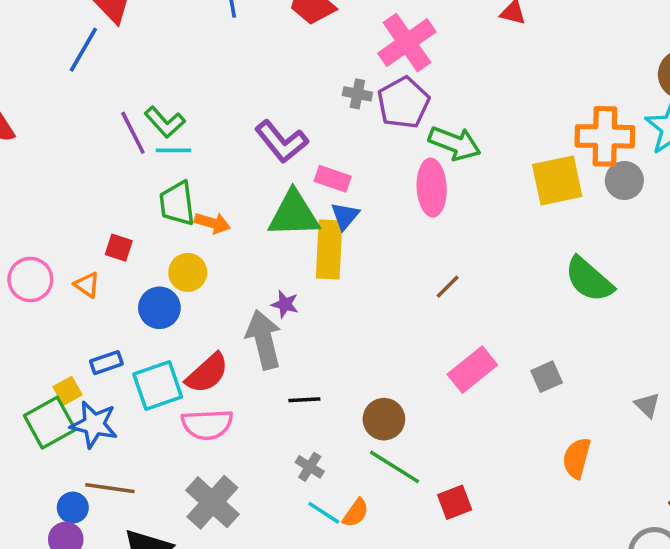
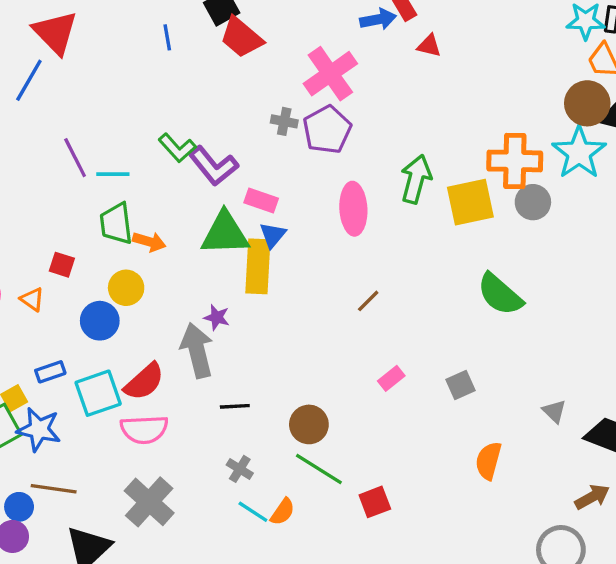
green L-shape: (165, 122) -> (177, 148), moved
green arrow: (455, 143) -> (416, 179), moved, turned -96
pink rectangle: (472, 370) -> (391, 378), size x0.6

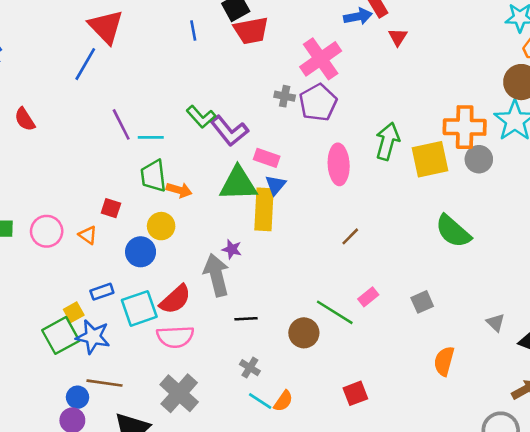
red trapezoid: (241, 37) -> (251, 31), turned -51
red triangle: (429, 46) -> (398, 37), turned 48
green line: (319, 469) -> (335, 312), moved

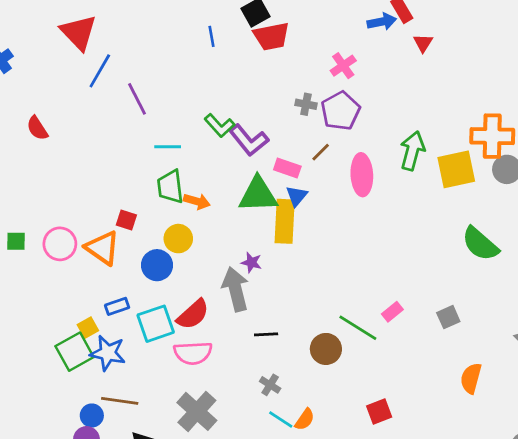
red triangle: (106, 27) -> (79, 32), moved
pink cross: (321, 59) -> (343, 66), size x0.6
purple line: (121, 124) -> (137, 99), moved
orange triangle: (88, 235) -> (102, 248), size x1.8
brown line: (350, 236) -> (321, 152), moved

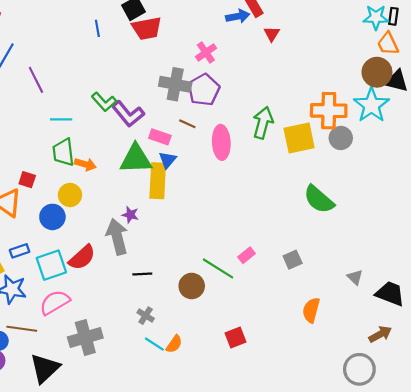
gray cross: (306, 104) -> (175, 84), size x1.8
brown line: (321, 152) -> (187, 124), turned 70
pink semicircle: (193, 353) -> (55, 302), moved, turned 152
gray cross: (197, 411) -> (85, 338), turned 32

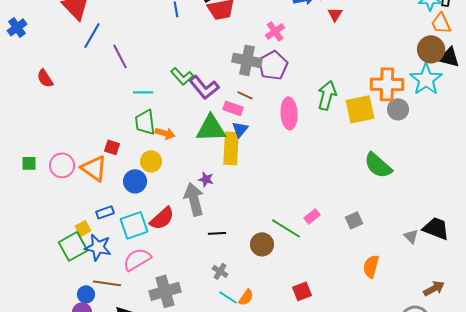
brown line: (187, 124) -> (245, 95), moved
black trapezoid: (390, 294) -> (436, 228), moved

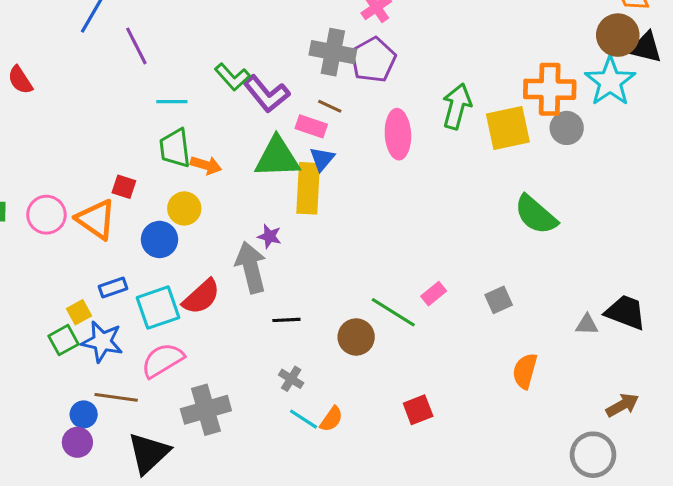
gray triangle: (411, 236) -> (587, 325), turned -42
green square: (73, 246) -> (64, 340), size x0.7

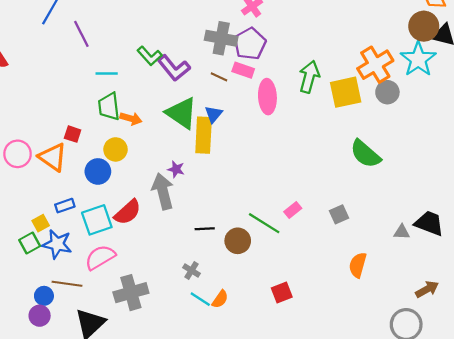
orange cross: (550, 89) -> (375, 65), turned -32
pink rectangle: (311, 126) -> (243, 70), moved
green triangle: (277, 157) -> (182, 113), turned 36
black line: (286, 320) -> (205, 229), moved

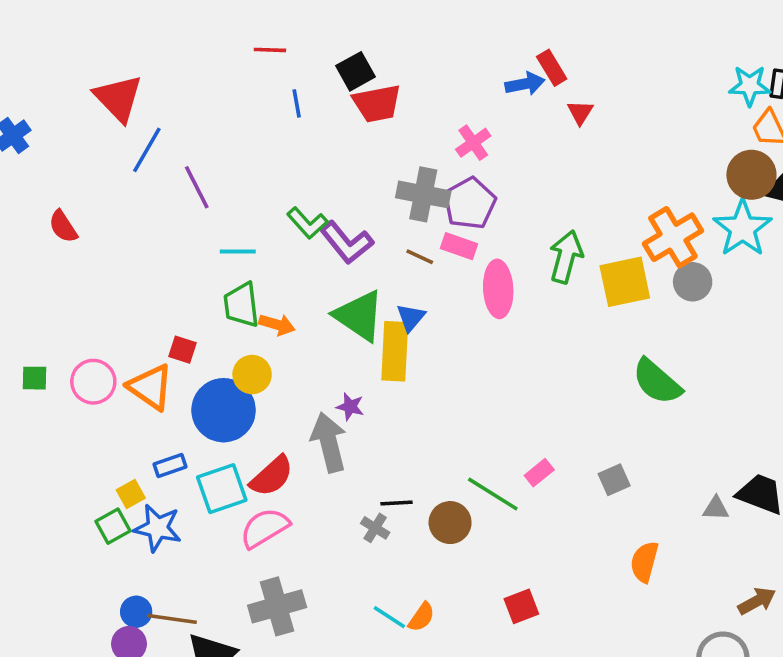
blue circle: (98, 171) -> (224, 410), size x1.5
pink semicircle: (100, 257) -> (265, 528), moved
gray cross: (191, 271) -> (375, 528), moved
brown line: (67, 284) -> (172, 619), moved

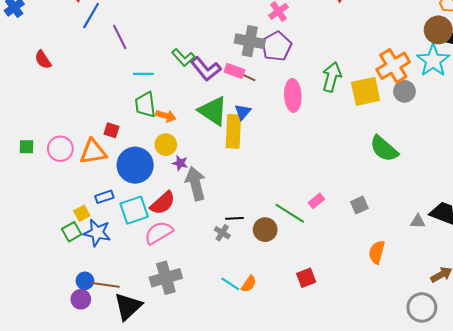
pink rectangle: (459, 246) -> (234, 71), moved
yellow circle: (252, 375) -> (166, 145), moved
orange triangle: (150, 387) -> (93, 152), turned -44
purple star: (350, 407) -> (180, 163), moved

